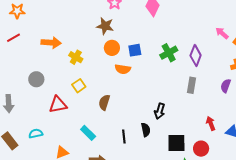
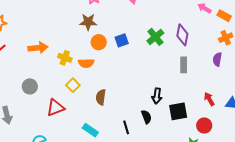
orange semicircle: (123, 69) -> (86, 63), moved
black square: (176, 143) -> (178, 111), moved

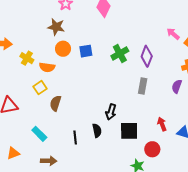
yellow square: (73, 85) -> (40, 88), moved

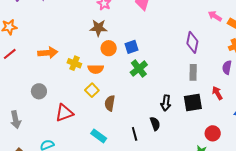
green cross: (120, 53) -> (139, 69), moved
red arrow: (162, 124) -> (217, 93), moved
black square: (129, 131) -> (193, 102), moved

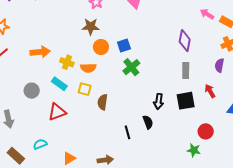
yellow square: (92, 90) -> (85, 89), turned -32
cyan rectangle: (99, 136) -> (59, 84), moved

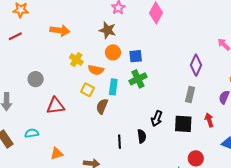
orange arrow: (40, 52) -> (60, 30), moved
cyan rectangle: (59, 84) -> (113, 87), moved, turned 49

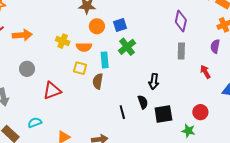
orange arrow: (60, 30) -> (22, 35), moved
black square: (183, 124) -> (163, 114), moved

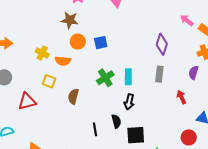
green cross: (127, 47) -> (105, 78), moved
cyan rectangle: (105, 60) -> (128, 77), moved
yellow square: (80, 68) -> (49, 81), moved
red circle: (200, 112) -> (189, 137), moved

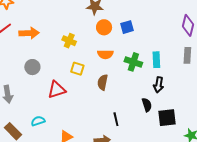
orange semicircle: (63, 61) -> (105, 54), moved
green cross: (105, 78) -> (133, 62), turned -36
black line: (95, 129) -> (116, 119), moved

